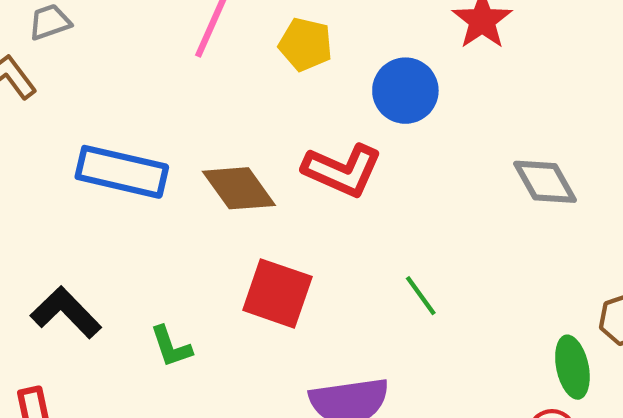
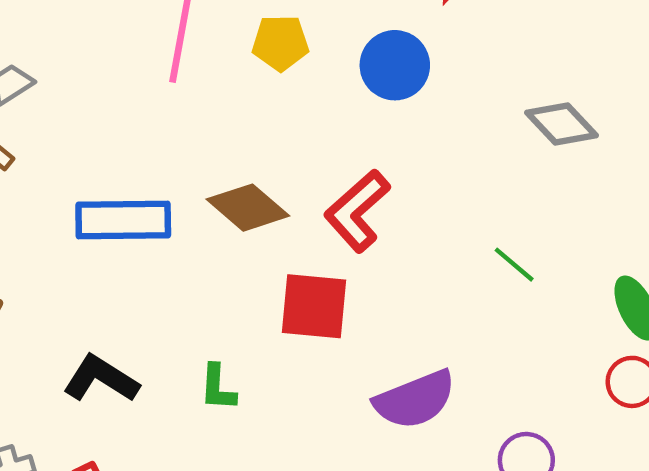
red L-shape: (342, 170) -> (357, 211), moved, turned 128
green line: (421, 296) -> (514, 265), moved
green L-shape: (171, 347) -> (218, 388), turned 36

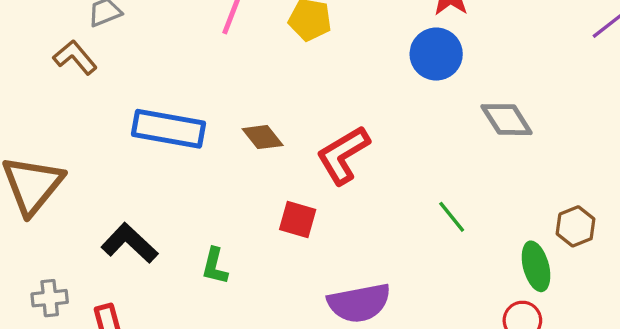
blue circle: (395, 65) -> (436, 54), moved
brown diamond: (248, 208) -> (263, 137), size x0.7
red square: (314, 306) -> (298, 219), size x0.7

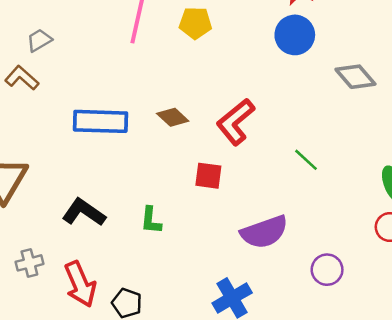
green line: (452, 217) -> (306, 160), moved

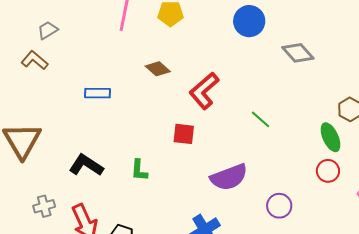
brown diamond: (173, 117) -> (158, 69), moved
blue rectangle: (100, 121) -> (97, 93), size x0.6

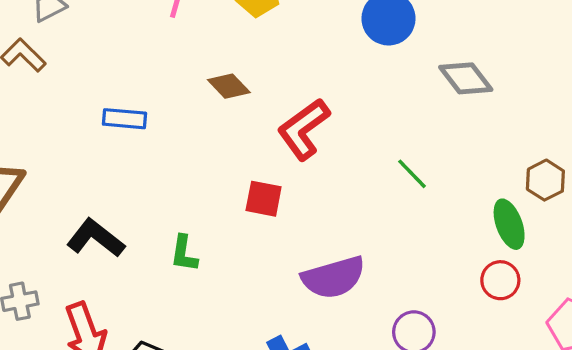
green line: (260, 119) -> (412, 174), moved

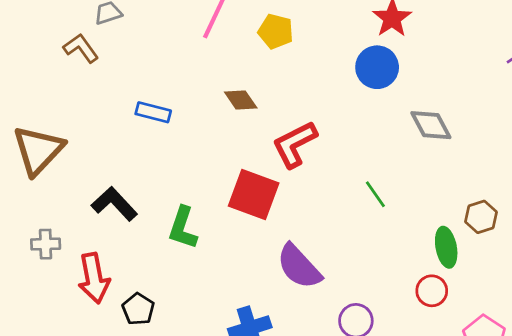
red square: (264, 199) -> (254, 195), size x1.6
green L-shape: (184, 254) -> (183, 228), size x1.4
purple semicircle: (333, 277) -> (299, 267), turned 54

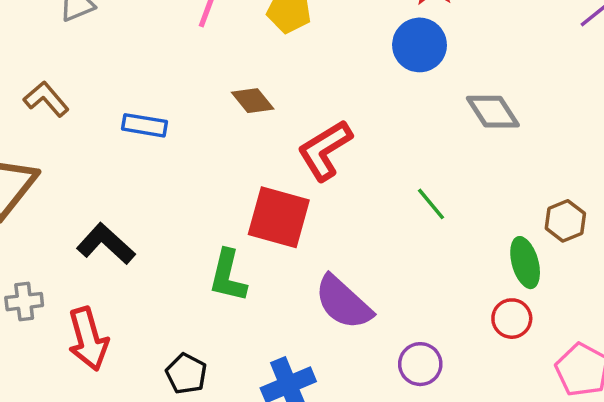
brown L-shape: (81, 48) -> (46, 99), moved
green L-shape: (183, 228) -> (228, 276), moved
black pentagon: (138, 309) -> (186, 374), moved

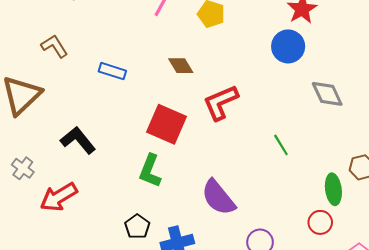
red square: (279, 217) -> (167, 124), moved
gray cross: (24, 302) -> (23, 168), turned 35
red arrow: (88, 339) -> (59, 197), turned 66
black pentagon: (186, 374) -> (137, 226), moved

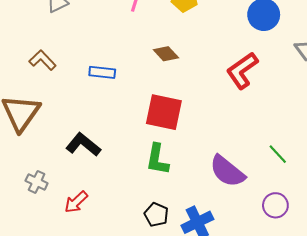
red L-shape: (221, 102) -> (242, 71), moved
green line: (281, 145) -> (278, 154), moved
red arrow: (59, 197) -> (76, 202), size x0.7

